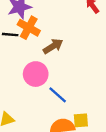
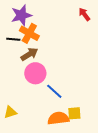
brown arrow: (53, 46) -> (29, 54), moved

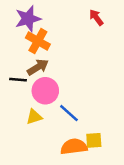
red arrow: (84, 14) -> (96, 17), moved
black line: (13, 39) -> (18, 80), moved
yellow triangle: (10, 112) -> (34, 117), moved

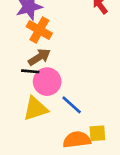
black line: (18, 80) -> (30, 71), moved
yellow triangle: (34, 117) -> (35, 109), size x1.5

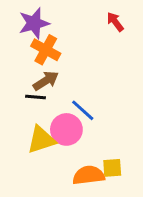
pink circle: (47, 82) -> (66, 129), moved
blue line: (72, 105) -> (83, 110), moved

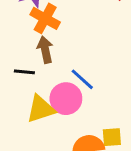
brown arrow: (46, 81) -> (45, 50), turned -70
black line: (35, 97) -> (24, 72), moved

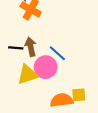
brown arrow: (45, 50) -> (31, 47), moved

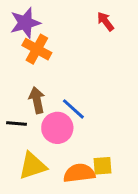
black line: (16, 48) -> (16, 123), moved
yellow triangle: (27, 75) -> (33, 166), moved

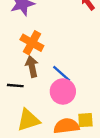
orange cross: (37, 49) -> (32, 43), moved
pink circle: (57, 128) -> (63, 91), moved

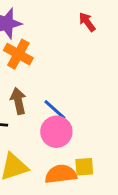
orange cross: (32, 43) -> (18, 54), moved

